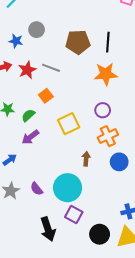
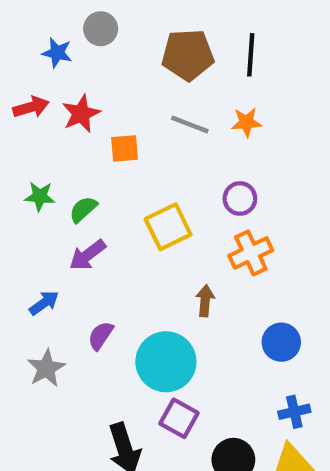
gray line: (51, 68) -> (190, 124), moved
orange star: (106, 74) -> (246, 122), size x0.6
orange square: (46, 96) -> (125, 148), moved, turned 32
blue circle: (119, 162) -> (281, 342), moved
purple semicircle: (37, 189) -> (101, 336), moved, turned 72

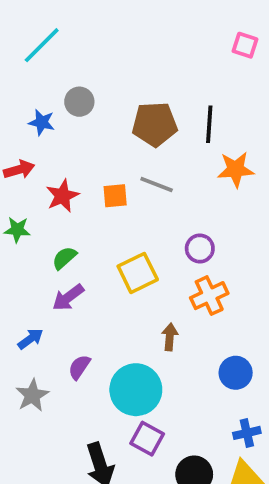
red star: (81, 114) -> (62, 196), moved
orange star: (246, 122) -> (236, 169), moved, size x1.4
orange square: (125, 148) -> (115, 196), moved
green star: (40, 196) -> (17, 230), moved

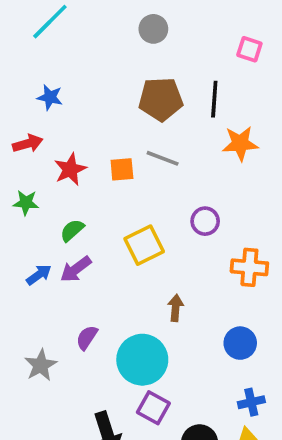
pink square: (245, 45) -> (249, 49), moved
gray circle: (79, 102) -> (153, 29), moved
orange cross: (209, 296) -> (249, 267), moved, turned 30
blue arrow: (30, 339) -> (39, 275), moved

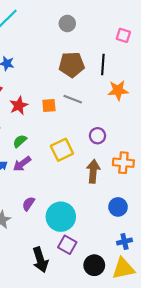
brown arrow: (176, 308) -> (93, 171), moved, size x1.5

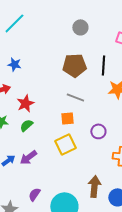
gray circle: (67, 24) -> (80, 27), moved
orange square: (49, 106) -> (67, 118), moved
green semicircle: (20, 141) -> (26, 125), moved
brown arrow: (93, 171) -> (94, 186), moved

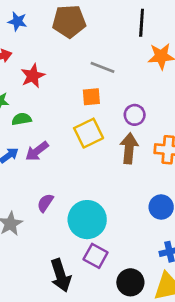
brown pentagon: (74, 65) -> (69, 21), moved
green semicircle: (26, 125) -> (22, 119), moved, turned 32
brown arrow: (94, 186) -> (129, 148), moved

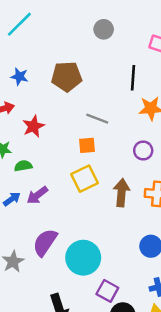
purple circle: (135, 115) -> (143, 151), moved
purple semicircle: (45, 203) -> (45, 242), size x1.6
purple square: (96, 256) -> (107, 291), moved

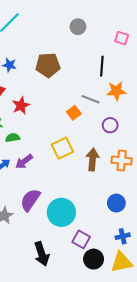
gray line: (97, 119) -> (90, 99), moved
orange square: (87, 145) -> (74, 113), moved, turned -32

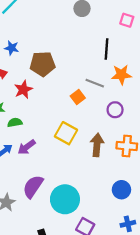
brown pentagon: (48, 65) -> (43, 64), moved
yellow square: (62, 148) -> (66, 133), turned -35

